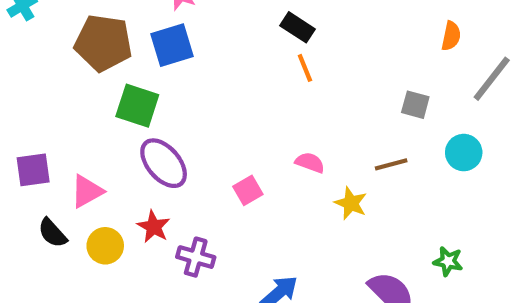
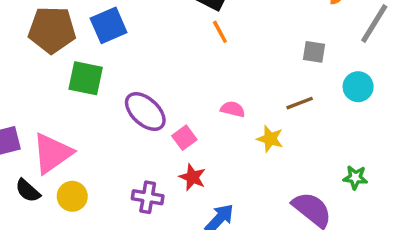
purple ellipse: (164, 163) -> (145, 112), moved
pink triangle: (87, 191) -> (52, 153), size x1.5
red star: (154, 227) -> (192, 177), moved

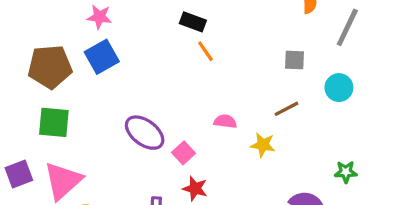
green square: (86, 78) -> (54, 122), moved

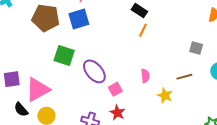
orange line: (205, 51) -> (143, 30), turned 48
pink semicircle: (225, 121) -> (145, 76), turned 64
green square: (54, 122) -> (64, 55), moved

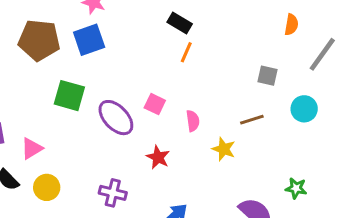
pink triangle: (38, 89) -> (32, 148), size x0.6
pink square: (115, 89) -> (155, 104), moved, turned -32
red star: (117, 113) -> (158, 157), moved

